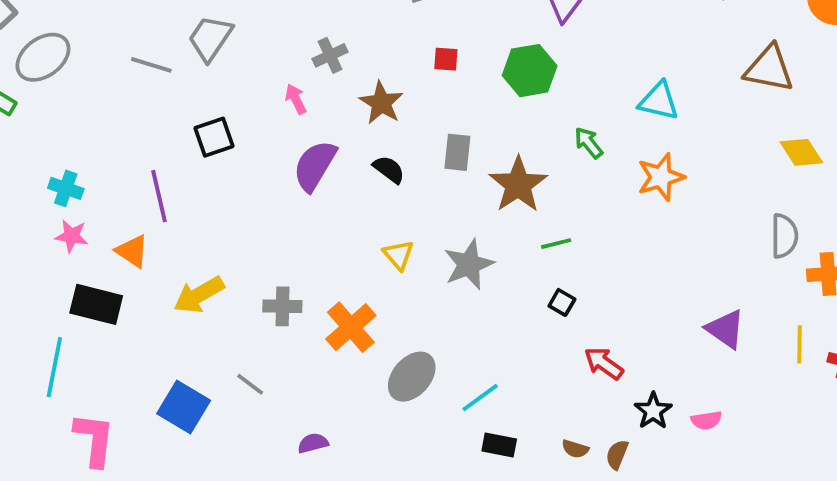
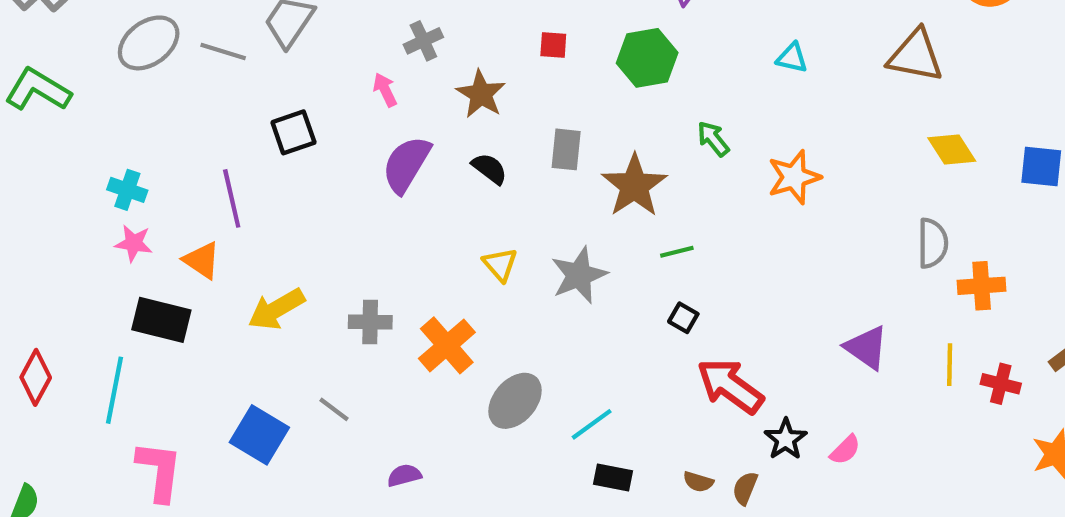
gray ellipse: (43, 57) -> (149, 43), moved
cyan triangle: (659, 101) -> (792, 58), moved, size x0.7
red arrow: (604, 363) -> (730, 386), size x1.5
pink semicircle: (706, 420) -> (845, 450), turned -36

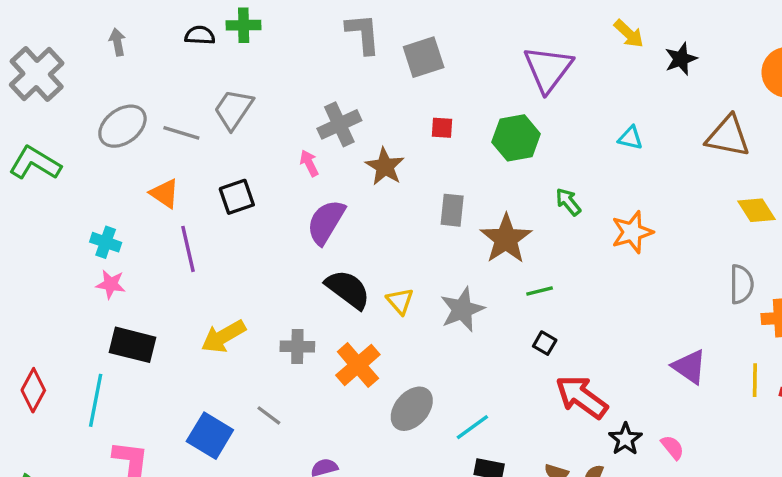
gray cross: (423, 41) -> (339, 124), size x1.4
black semicircle: (489, 169) -> (348, 289), moved, size x1.6
orange triangle: (202, 260) -> (165, 193), moved
pink semicircle: (845, 450) -> (672, 447), turned -84

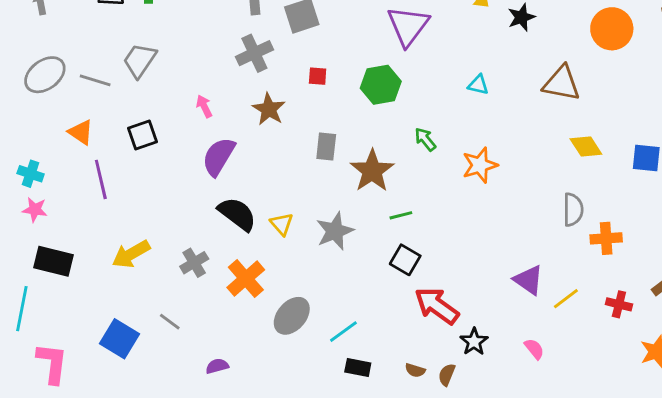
gray cross: (339, 124) -> (254, 53), moved
black square: (545, 343) -> (405, 260), size x1.5
gray cross: (297, 346) -> (194, 263), turned -32
yellow line: (755, 380) -> (566, 299), moved, turned 52
pink semicircle: (672, 447) -> (534, 349), moved

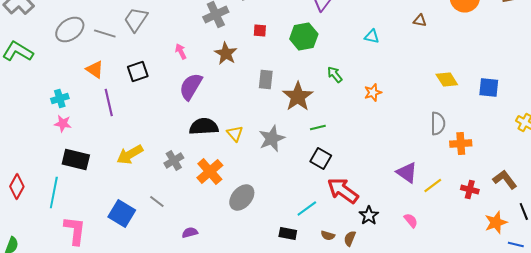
brown triangle: (562, 83) -> (420, 20), moved, size x0.5
orange star: (480, 165) -> (373, 92), size x0.7
cyan cross: (31, 174) -> (60, 98), turned -36
black semicircle: (237, 214) -> (204, 126), turned -40
cyan line: (343, 332) -> (307, 208), moved

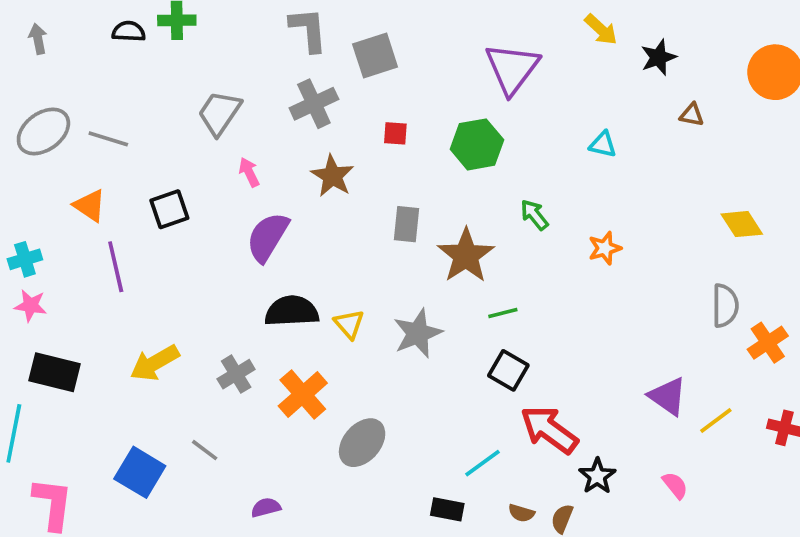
gray trapezoid: (136, 20) -> (219, 113), moved
orange cross: (461, 144) -> (768, 343), turned -30

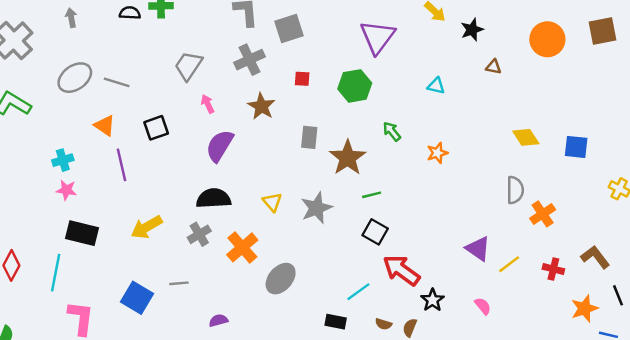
black semicircle: (292, 311) -> (214, 198), moved
gray line: (205, 450) -> (179, 283), turned -42

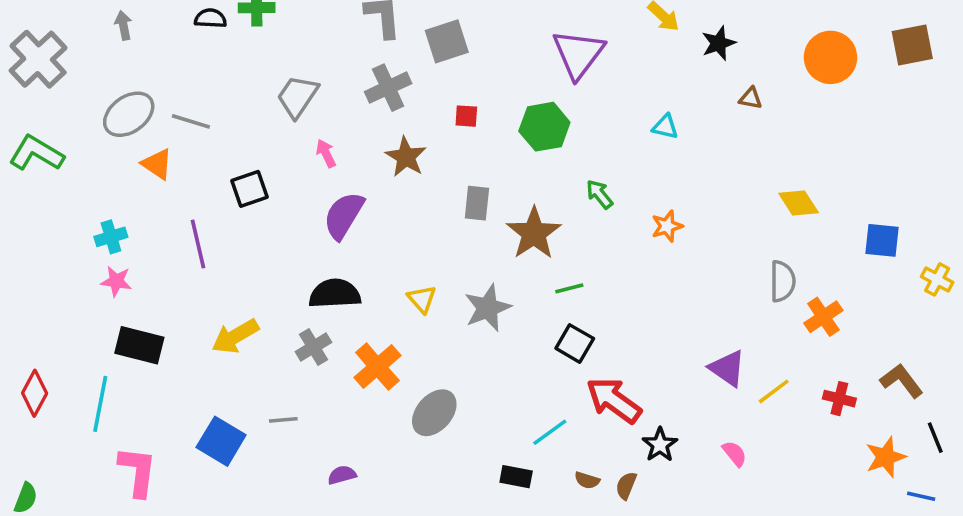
orange triangle: (105, 125) -> (157, 164), moved
blue square: (576, 147) -> (882, 240), moved

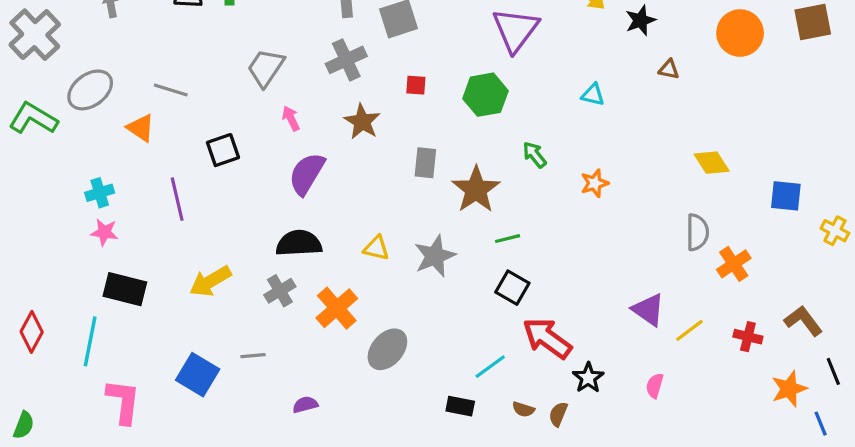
gray ellipse: (129, 114) -> (90, 90), moved
yellow triangle: (422, 299) -> (376, 248), turned -36
pink semicircle: (735, 454) -> (655, 386), turned -125
blue line: (921, 496) -> (821, 424), turned 55

